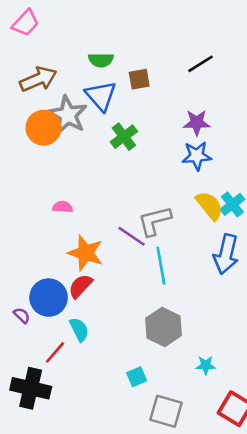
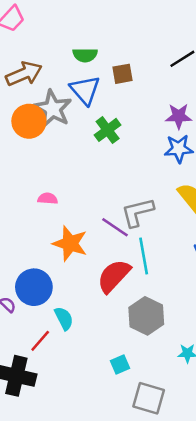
red semicircle: (80, 286) -> (114, 276), moved, size x1.4

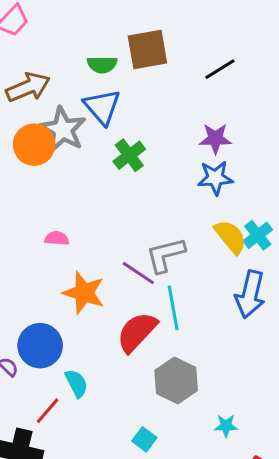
brown square: (122, 74) -> (147, 49), moved, size x1.6
cyan square: (120, 365) -> (144, 439), turned -30

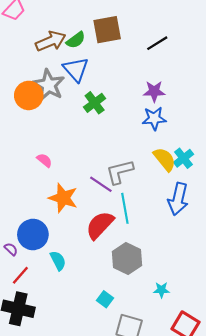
green semicircle: (102, 65) -> (76, 40), turned -36
brown arrow: (28, 87) -> (51, 41), moved
pink semicircle: (57, 238) -> (44, 160), turned 35
red line: (48, 411) -> (20, 275), moved

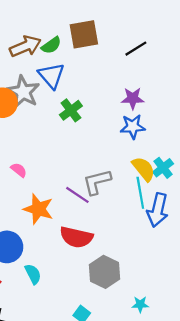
cyan line: (125, 208) -> (140, 193), moved
red semicircle: (100, 225) -> (76, 237), turned -120

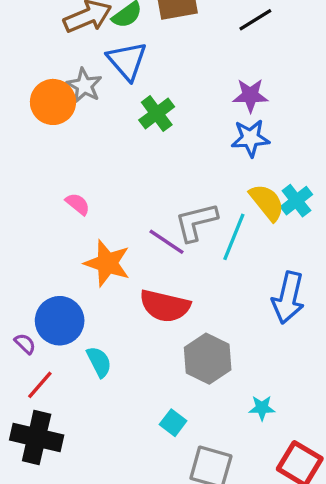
gray star: (23, 92) -> (84, 86), size x0.7
cyan line: (140, 193) -> (234, 237), moved, turned 32
blue arrow: (158, 210) -> (288, 298), moved

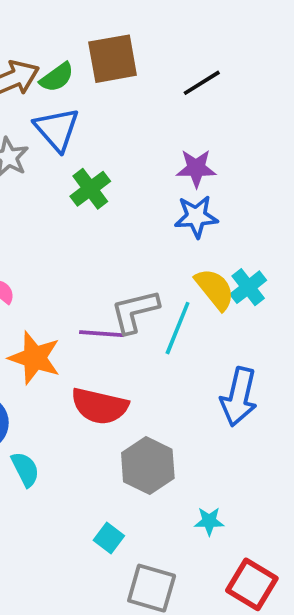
purple line: (167, 242) -> (101, 334), turned -30

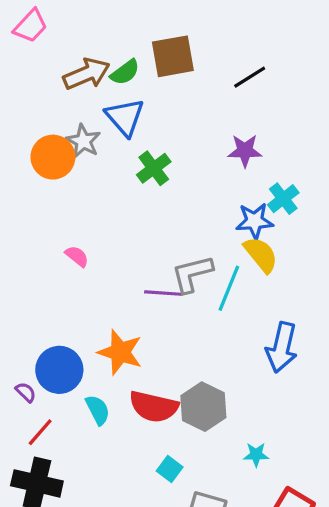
blue star: (196, 217) -> (254, 221), moved
cyan cross: (248, 287) -> (283, 199), moved
orange star: (35, 358) -> (120, 352), moved
red semicircle: (100, 406) -> (154, 407), moved

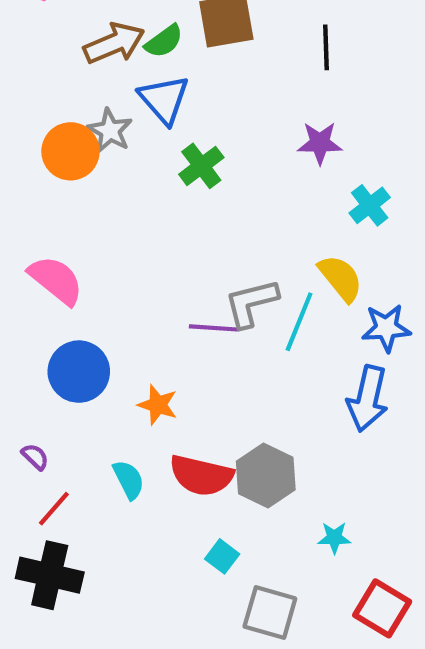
black line: (250, 77) -> (326, 47), turned -60
blue star: (254, 221) -> (386, 328), moved
pink semicircle: (77, 256) -> (56, 280), moved, size x1.8
orange star: (120, 352) -> (158, 405), size x0.7
blue circle: (59, 370) -> (79, 372), moved

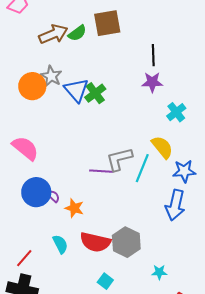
black line: (326, 47) -> (153, 55), moved
blue triangle: (164, 99) -> (76, 90), moved
purple semicircle: (35, 457) -> (53, 196), moved

